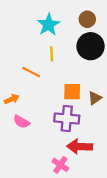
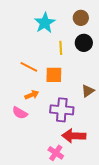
black circle: (91, 46) -> (84, 43), size x0.7
yellow line: (52, 54) -> (61, 48), moved
orange square: (72, 92) -> (54, 75), moved
orange arrow: (12, 99) -> (32, 95), moved

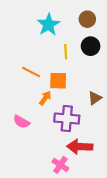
orange arrow: (32, 95) -> (45, 98), moved, turned -32

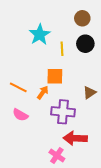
cyan star: (48, 25) -> (40, 35), moved
orange line: (31, 72) -> (18, 87), moved

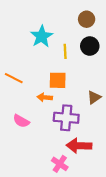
orange line: (18, 87) -> (14, 78), moved
orange arrow: (43, 92) -> (45, 97), turned -120

